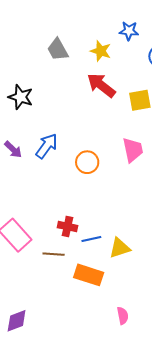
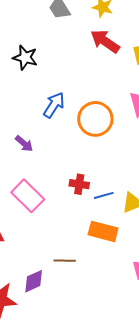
purple arrow: (13, 150) -> (24, 144), moved
orange circle: (87, 162) -> (95, 119), size x1.5
brown line: (54, 254) -> (65, 261), moved

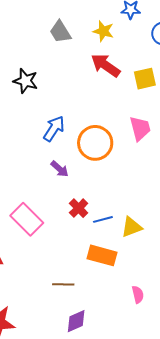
purple arrow: (24, 144) -> (60, 169), moved
red cross: (79, 184) -> (79, 208), turned 36
purple diamond: (34, 281) -> (76, 321), moved

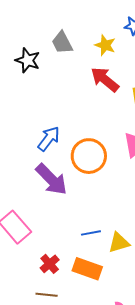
black star: (26, 81) -> (28, 60), moved
purple arrow: (60, 169) -> (51, 179), size x1.8
red cross: (79, 208) -> (50, 264), moved

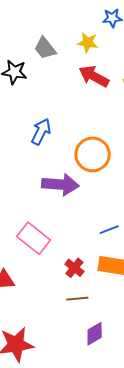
blue arrow: (49, 139) -> (41, 132), moved
purple arrow: (51, 179) -> (60, 185), turned -30

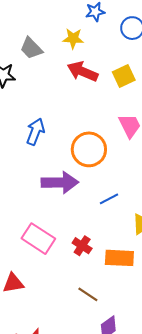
blue line: (109, 230) -> (109, 199), moved
red cross: (74, 268) -> (82, 246), moved
brown line: (77, 299) -> (88, 294), turned 45

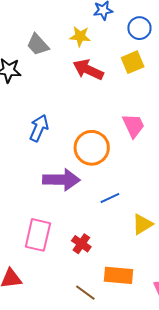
yellow square: (124, 76) -> (133, 62), moved
pink rectangle: (38, 239) -> (38, 235), turned 68
orange rectangle: (119, 258) -> (118, 275), moved

